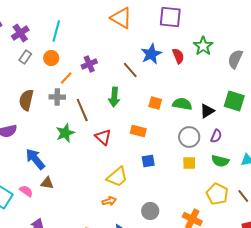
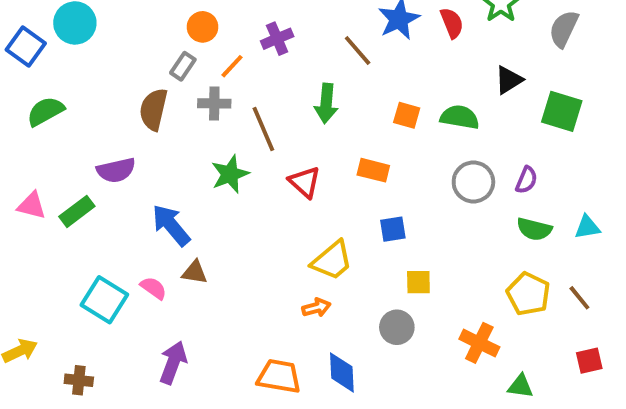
gray rectangle: (25, 57) -> (183, 66), moved
black triangle: (207, 111) -> (509, 80), moved
yellow square: (189, 163) -> (418, 282), moved

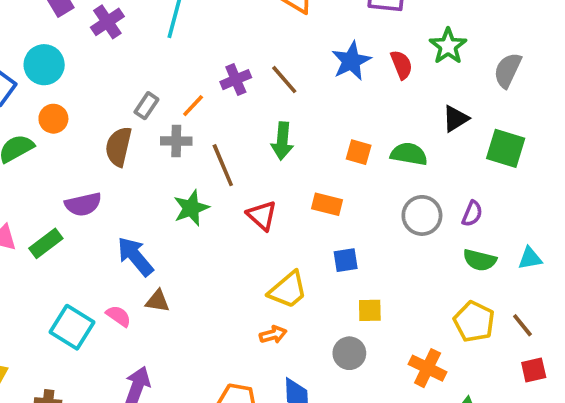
orange circle: (202, 27) -> (53, 119), moved
brown line: (358, 50) -> (284, 80), moved
red square: (589, 361) -> (534, 370), moved

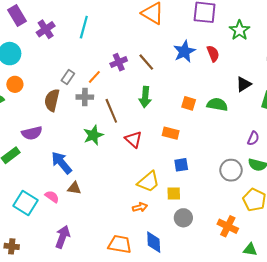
green star: (448, 46) -> (239, 30), moved
gray circle: (422, 215) -> (231, 170), moved
yellow square: (370, 310) -> (174, 193), moved

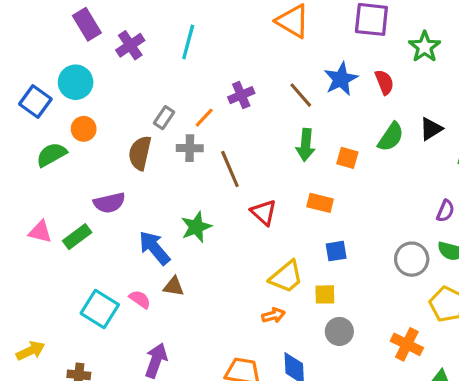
brown line: (146, 62) -> (301, 95), moved
green arrow: (145, 97) -> (306, 145), moved
green semicircle: (217, 104) -> (391, 137), moved, turned 114
green star: (93, 135) -> (196, 227), moved

